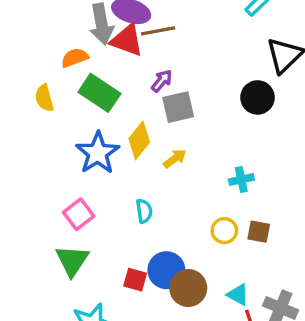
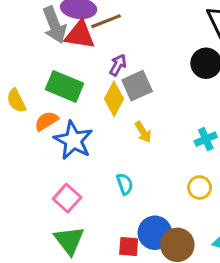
orange semicircle: (75, 58) -> (46, 121), moved
yellow diamond: (139, 140) -> (114, 99), moved
yellow arrow: (175, 159) -> (143, 132), turned 105

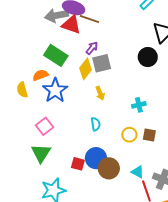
brown line: (106, 21) -> (89, 19), turned 30
gray arrow: (54, 25) -> (56, 15), turned 90
yellow semicircle: (16, 101) -> (22, 90), moved
cyan semicircle: (125, 184) -> (96, 124), moved

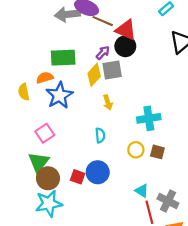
red triangle: (71, 25) -> (126, 30), moved
green rectangle: (56, 55) -> (63, 58), turned -40
black circle: (148, 57) -> (125, 46), moved
cyan cross: (139, 105) -> (149, 118), size x1.5
brown circle: (109, 168) -> (48, 178), moved

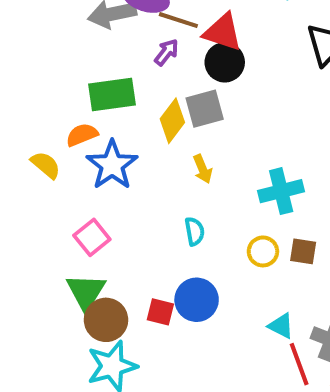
purple arrow: (103, 53) -> (166, 52), moved
yellow semicircle: (24, 92) -> (46, 165), turned 147

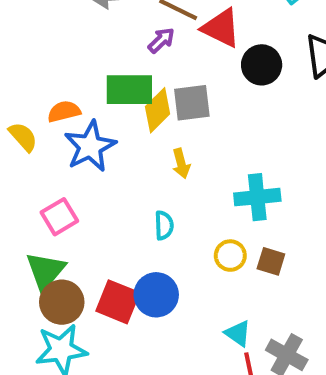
black circle: (225, 62) -> (262, 65), moved
green rectangle: (112, 95) -> (129, 90), moved
red square: (160, 312) -> (118, 302), size x1.5

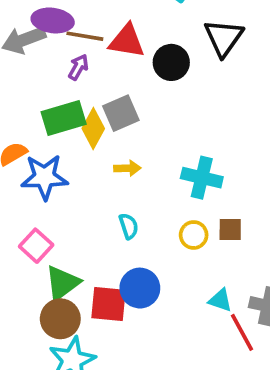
blue star: (90, 146) -> (44, 177), turned -30
yellow arrow: (181, 163) -> (127, 168), turned -60
cyan cross: (257, 197) -> (202, 178), turned 36
green triangle: (45, 271) -> (62, 283), moved, turned 30

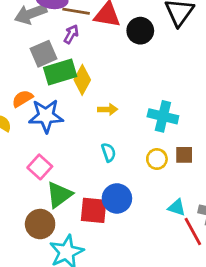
gray square: (121, 113) -> (44, 54), moved
brown circle: (60, 319) -> (40, 224), moved

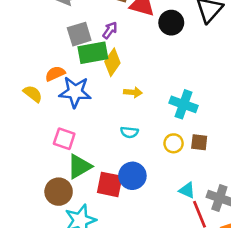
purple arrow: (71, 34) -> (110, 30), moved
cyan semicircle: (109, 152) -> (129, 132), turned 108
pink square: (40, 167) -> (64, 139), turned -30

